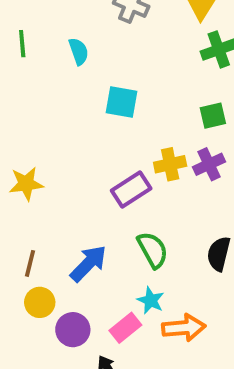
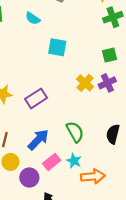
cyan semicircle: (79, 51) -> (33, 18), turned 144
yellow cross: (170, 164) -> (85, 83), turned -36
purple rectangle: (131, 190) -> (36, 98), moved
pink rectangle: (125, 328) -> (52, 162), moved

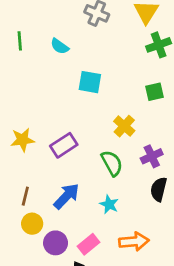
purple cross: (107, 83) -> (152, 156), moved
green semicircle: (75, 132) -> (112, 163), moved
cyan star: (74, 161) -> (109, 204), moved
pink rectangle: (52, 162) -> (88, 244), moved

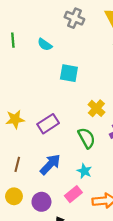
yellow circle: (32, 224) -> (14, 196), moved
pink rectangle: (88, 244) -> (73, 194), moved

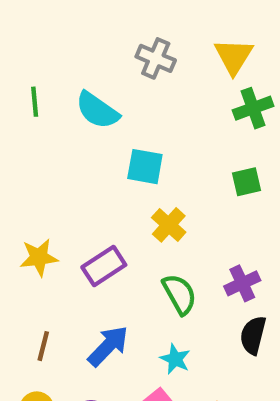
cyan semicircle: (45, 45) -> (97, 110), size x1.5
yellow cross: (96, 108) -> (169, 225), moved

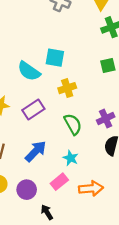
cyan semicircle: (97, 110) -> (29, 71), moved
yellow cross: (169, 225) -> (67, 88), turned 30

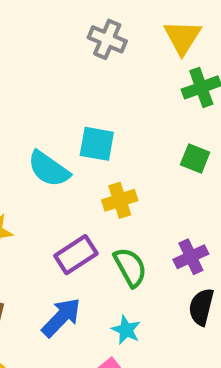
green square: (108, 66) -> (195, 158), turned 35
purple rectangle: (33, 110) -> (76, 255), moved

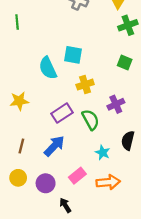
cyan semicircle: (49, 169) -> (48, 68), turned 30
purple cross: (191, 257) -> (116, 104), moved
cyan star: (126, 330) -> (103, 153), moved

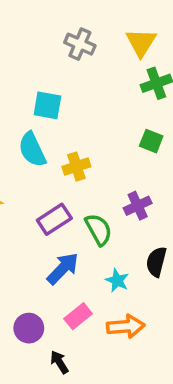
cyan square: (73, 55) -> (47, 105), moved
yellow cross: (85, 85) -> (76, 167), moved
blue arrow: (54, 146) -> (63, 269), moved

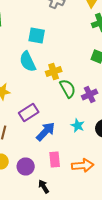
purple rectangle: (54, 219) -> (29, 112), moved
green semicircle: (99, 229) -> (68, 88), moved
cyan star: (117, 280) -> (78, 126), moved
pink rectangle: (78, 316) -> (55, 160), turned -56

